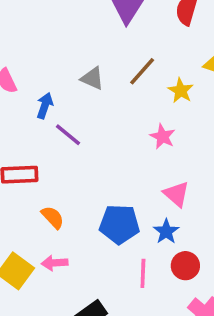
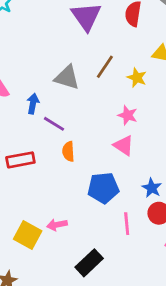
gray triangle: (92, 78) -> (67, 77), size x1.4
pink triangle: (176, 194) -> (124, 145), moved
orange semicircle: (53, 217) -> (68, 151), moved, turned -132
blue star: (166, 231) -> (152, 188), moved

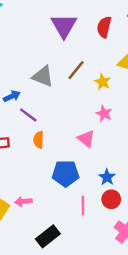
blue arrow: (33, 104) -> (12, 96), turned 49
pink star: (128, 115) -> (104, 114), moved

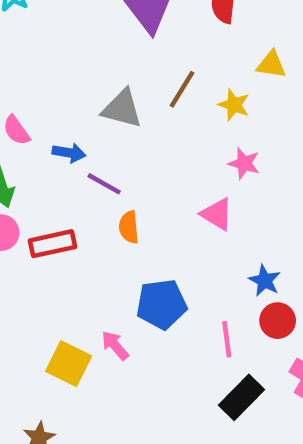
blue arrow: (12, 96) -> (69, 153), turned 42
blue pentagon: (66, 174) -> (161, 304), moved
pink arrow: (23, 202) -> (115, 345), turned 63
black rectangle: (48, 236) -> (241, 397), moved

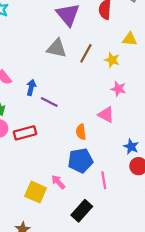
gray triangle: (122, 109) -> (57, 48), moved
blue arrow: (69, 153) -> (31, 87), turned -84
orange semicircle: (129, 227) -> (81, 132), moved
pink line: (227, 339) -> (104, 180), moved
black rectangle: (241, 397) -> (82, 211), moved

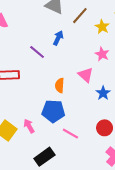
blue arrow: (31, 87) -> (58, 38), moved
blue star: (131, 147) -> (103, 93), moved
pink line: (104, 180) -> (70, 134), turned -63

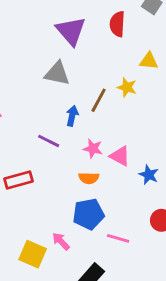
brown line: (80, 16) -> (99, 100), moved
pink star: (102, 54) -> (93, 149), moved
orange semicircle: (60, 85) -> (89, 178), turned -80

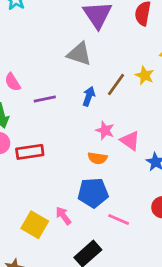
purple line: (49, 141) -> (45, 99), moved, turned -45

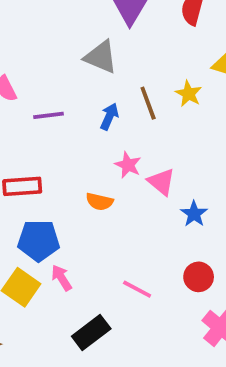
brown line: (116, 85) -> (148, 103), turned -60
orange semicircle: (98, 158) -> (99, 202), moved
blue pentagon: (93, 193) -> (39, 240), moved

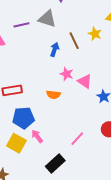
purple line: (48, 115) -> (21, 25), moved
pink line: (137, 289) -> (77, 139), turned -70

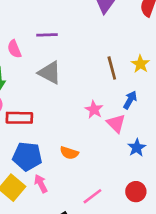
gray triangle: (47, 19) -> (50, 73), moved
blue arrow: (55, 49) -> (130, 100), moved
orange semicircle: (53, 95) -> (69, 153), moved

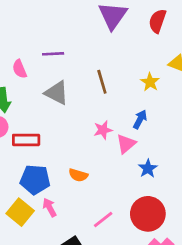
brown line: (112, 68) -> (102, 82), moved
pink star: (94, 110) -> (103, 130), turned 30
pink triangle: (116, 123) -> (126, 144), turned 36
red circle: (136, 192) -> (148, 214), size x1.6

